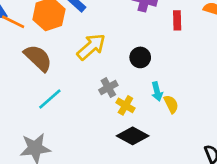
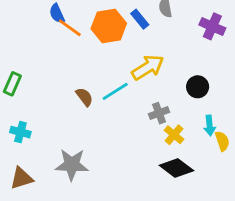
brown semicircle: (38, 58) -> (84, 97), moved, size x0.6
cyan line: (50, 99) -> (115, 91), moved

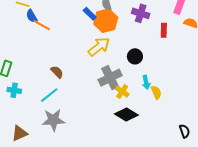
orange hexagon: (109, 26) -> (106, 21), moved
cyan line: (115, 91) -> (49, 95), moved
gray cross: (159, 113) -> (110, 78), size x1.6
cyan cross: (20, 132) -> (14, 90), moved

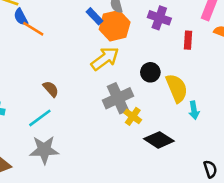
cyan arrow: (146, 82) -> (194, 110), moved
yellow semicircle: (156, 92) -> (177, 88), moved, size x1.6
black diamond: (126, 114) -> (159, 140), moved

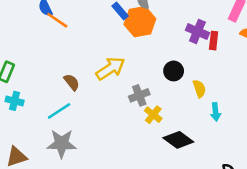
purple cross: (159, 18) -> (197, 31), moved
yellow arrow: (105, 58) -> (110, 68), moved
yellow semicircle: (177, 88) -> (199, 89), size x0.6
gray cross: (118, 98) -> (139, 95), size x0.7

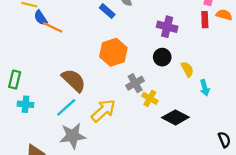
orange hexagon: (140, 22) -> (113, 52), moved
purple cross: (197, 31) -> (167, 27), moved
red rectangle: (214, 41) -> (205, 20), moved
yellow arrow: (110, 68) -> (103, 111), moved
brown semicircle: (72, 82) -> (74, 80), size x1.6

